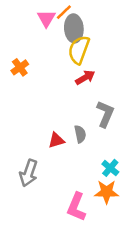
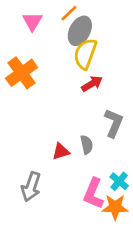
pink triangle: (46, 18) -> (32, 21), moved
gray ellipse: (74, 28) -> (80, 31), turned 32
orange cross: (20, 67) -> (22, 73), size x1.6
pink L-shape: (76, 207) -> (93, 193), moved

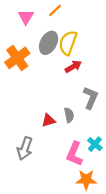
gray ellipse: (80, 31) -> (49, 43), moved
orange star: (115, 207) -> (86, 180), moved

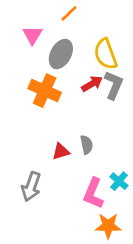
pink triangle: (26, 17) -> (32, 35), moved
yellow semicircle: (68, 43) -> (105, 54), moved, turned -40
orange cross: (17, 58) -> (45, 91), moved, turned -30
gray L-shape: (91, 98) -> (114, 85), moved

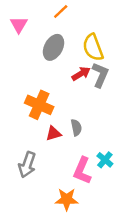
pink triangle: (32, 35) -> (19, 25), moved
orange cross: (45, 91) -> (39, 105), moved
orange star: (108, 226) -> (67, 199), moved

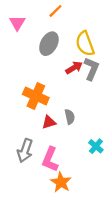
pink L-shape: (82, 171) -> (50, 159), moved
orange star: (67, 199) -> (61, 182), turned 30

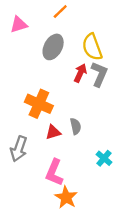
pink triangle: (17, 23) -> (19, 24), turned 42
red arrow: (74, 68) -> (80, 73), turned -35
gray arrow: (25, 151) -> (19, 149), moved

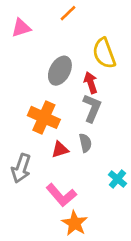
gray ellipse: (53, 47) -> (60, 71), moved
red arrow: (80, 73) -> (91, 83), turned -42
gray L-shape: (99, 74) -> (92, 108), moved
pink L-shape: (54, 172) -> (61, 195), turned -64

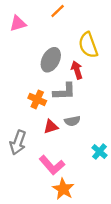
gray L-shape: (92, 108) -> (64, 91), moved, turned 65
orange cross: (44, 117) -> (37, 99), size x0.7
gray semicircle: (85, 143) -> (72, 121), turned 91

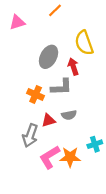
gray arrow: (18, 142) -> (30, 136), moved
cyan cross: (100, 152) -> (95, 144), turned 32
pink L-shape: (52, 165) -> (50, 157), turned 100
orange star: (63, 189) -> (70, 157), moved, turned -30

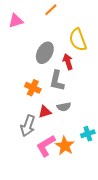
gray L-shape: (61, 87) -> (57, 81), turned 105
orange star: (70, 157) -> (65, 146), turned 30

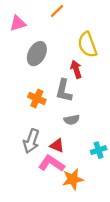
gray ellipse: (45, 53) -> (37, 54), moved
red triangle: (45, 112) -> (57, 146), moved, turned 40
pink L-shape: (46, 146) -> (51, 163), turned 65
orange star: (65, 146) -> (73, 179), moved, turned 30

